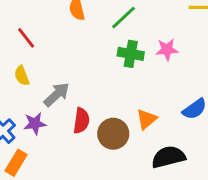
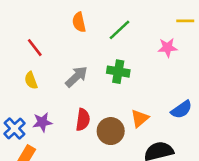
pink star: (167, 50) -> (168, 48), moved
green cross: (131, 54) -> (118, 72), moved
gray arrow: (57, 95) -> (77, 77), moved

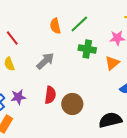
orange semicircle: (79, 22) -> (55, 26), moved
green cross: (118, 72) -> (87, 49), moved
orange triangle: (140, 118) -> (112, 63), moved

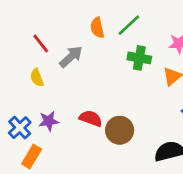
gray arrow: (45, 61) -> (71, 57), moved
red semicircle: (50, 95) -> (91, 118), turned -78

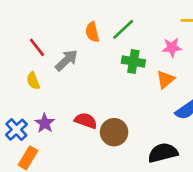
purple star: (49, 121) -> (45, 123), turned -30

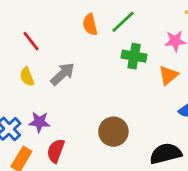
gray arrow: (67, 60) -> (63, 74), moved
red semicircle: (86, 121) -> (56, 151), moved, turned -90
purple star: (45, 123) -> (39, 122), turned -30

